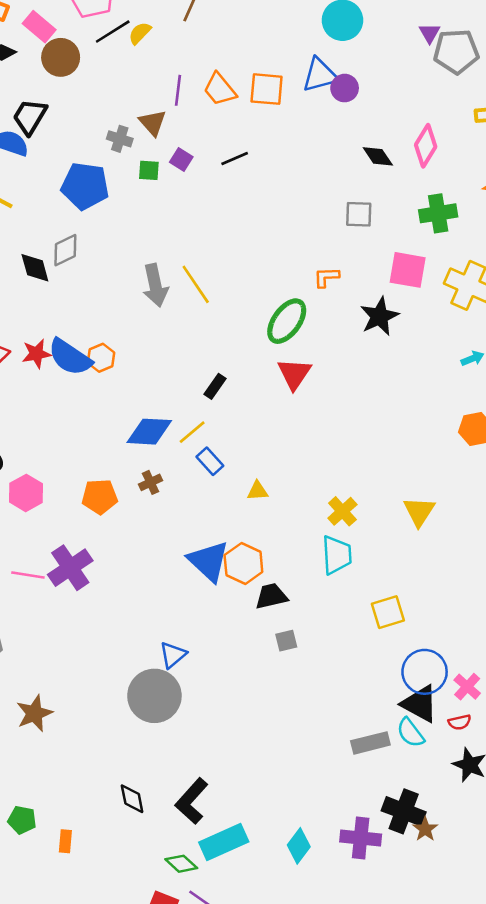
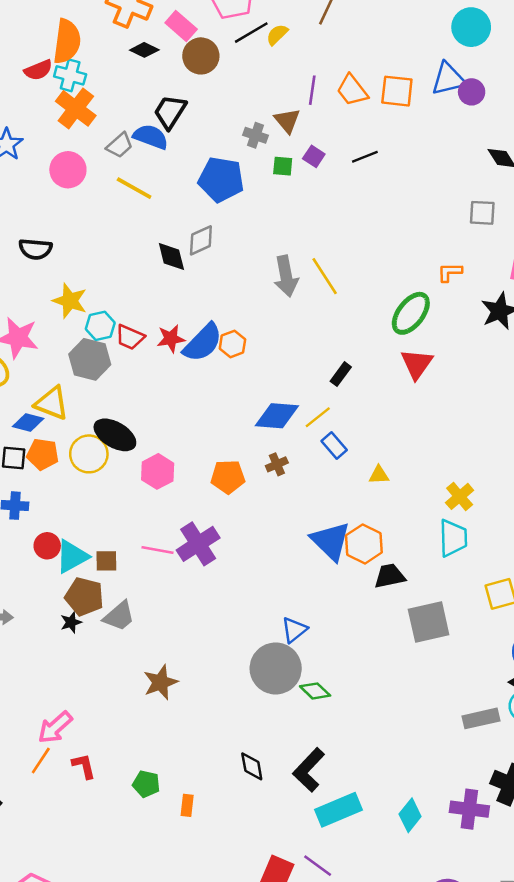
blue semicircle: (70, 357) -> (203, 343), turned -81
gray square: (286, 641) -> (429, 622), moved, size x2.0
green diamond: (181, 864) -> (315, 691), moved

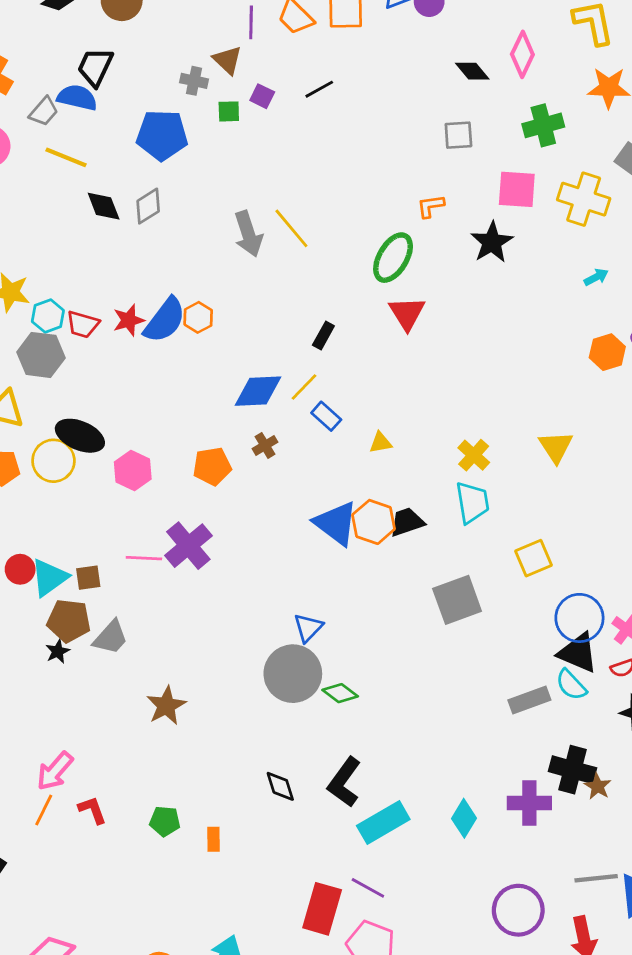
black diamond: (171, 257) -> (104, 206), moved
black trapezoid: (390, 576) -> (407, 522), moved

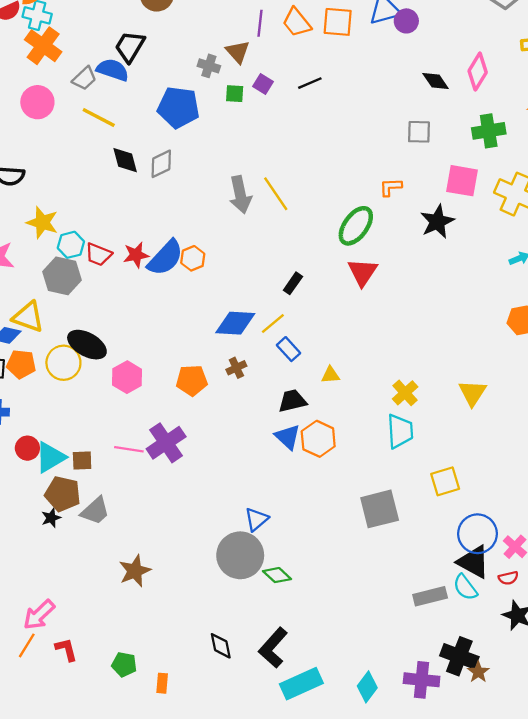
black trapezoid: (407, 522) -> (292, 401), moved
blue triangle: (336, 523) -> (288, 437), size x0.7

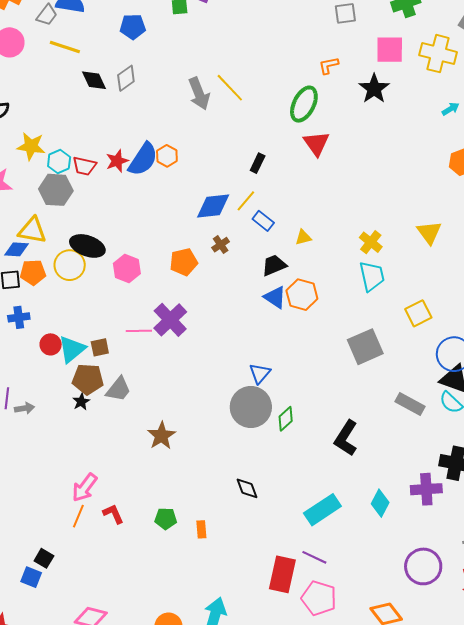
blue pentagon: (178, 107) -> (133, 27), size x0.7
green diamond: (277, 575) -> (286, 419), turned -75
gray rectangle: (430, 596) -> (410, 404), moved, turned 52
black L-shape: (273, 648) -> (346, 438), moved

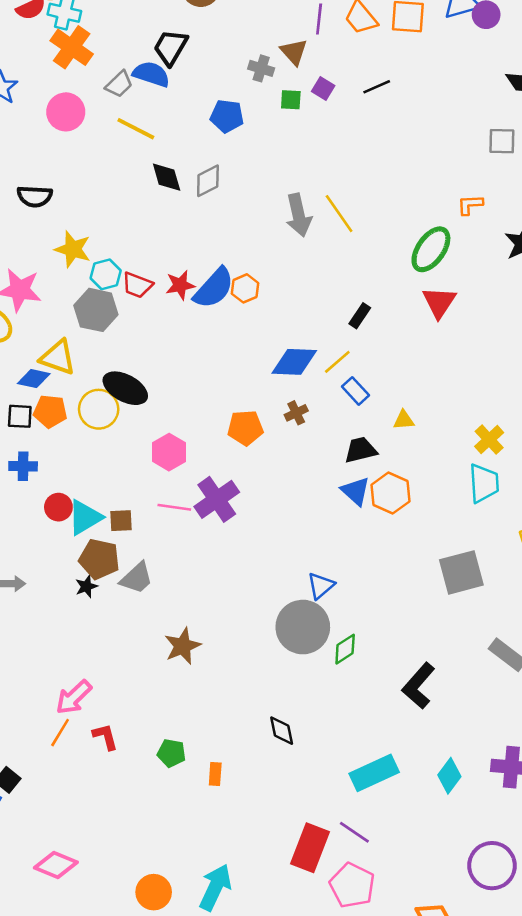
pink hexagon: (127, 269) -> (169, 452), moved

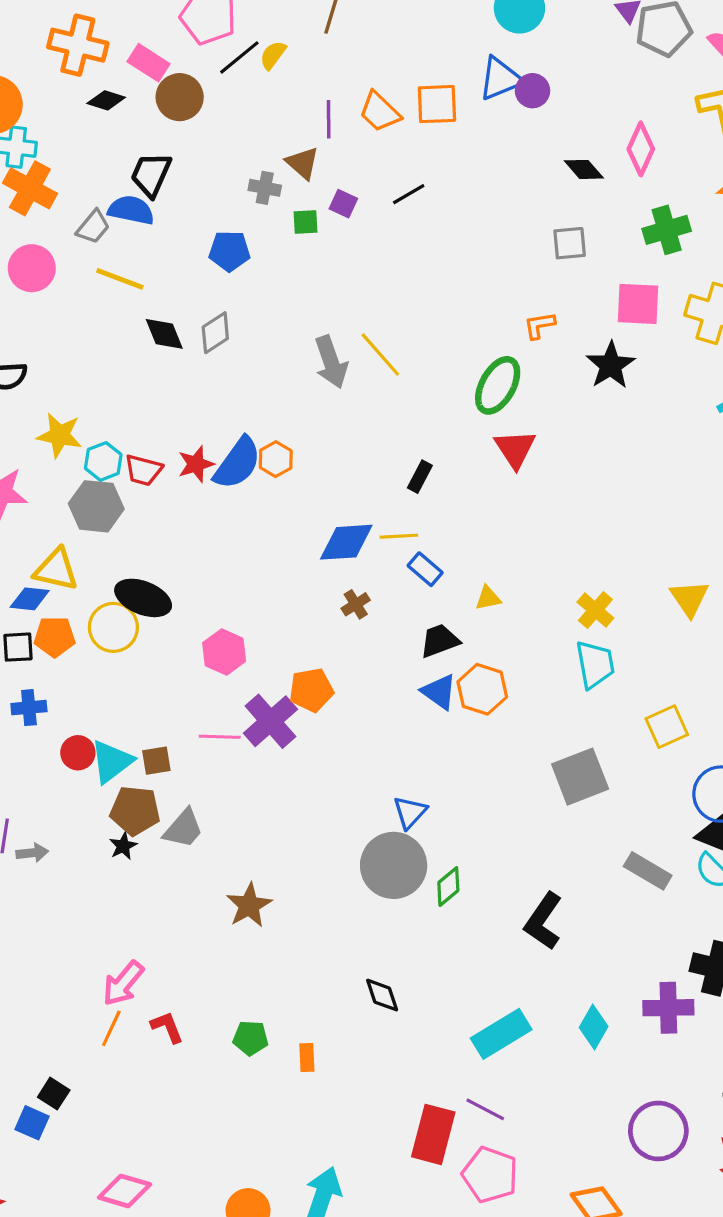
yellow line: (337, 362) -> (399, 536), turned 44
orange pentagon: (245, 428) -> (311, 690), moved
pink hexagon: (169, 452) -> (224, 652), moved

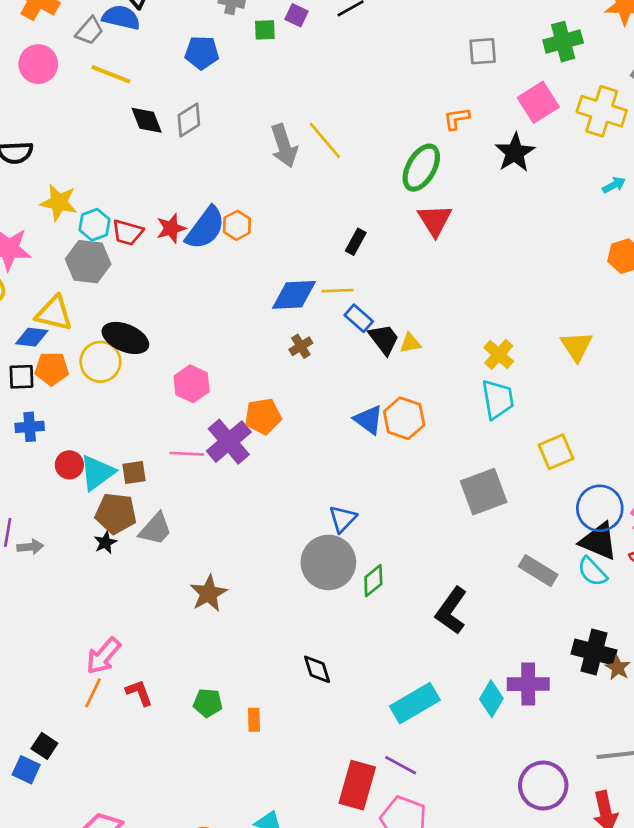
pink square: (638, 304) -> (538, 102), turned -36
black trapezoid: (440, 641) -> (384, 339), moved, turned 72
purple cross: (668, 1008) -> (528, 684), moved

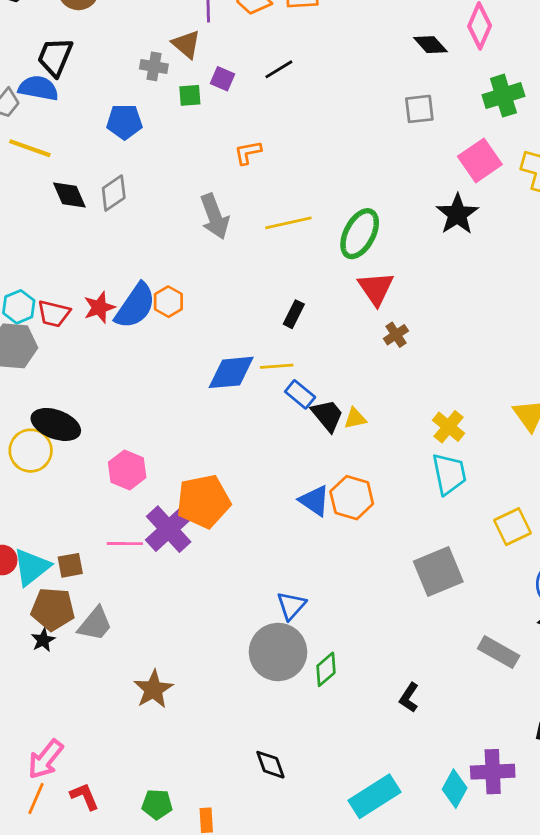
orange L-shape: (457, 119) -> (248, 153), moved
yellow line: (325, 140) -> (288, 223), moved, turned -60
brown cross: (301, 346) -> (396, 335), moved
orange pentagon: (263, 416) -> (203, 501), size x1.4
black L-shape: (451, 611) -> (409, 698), size x0.6

